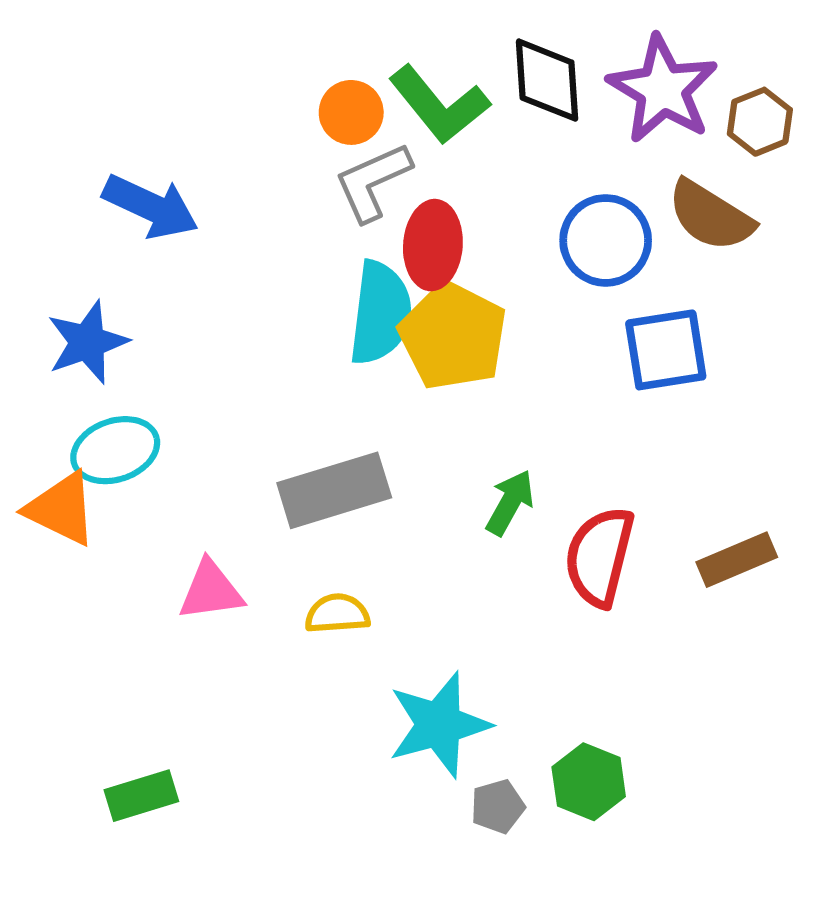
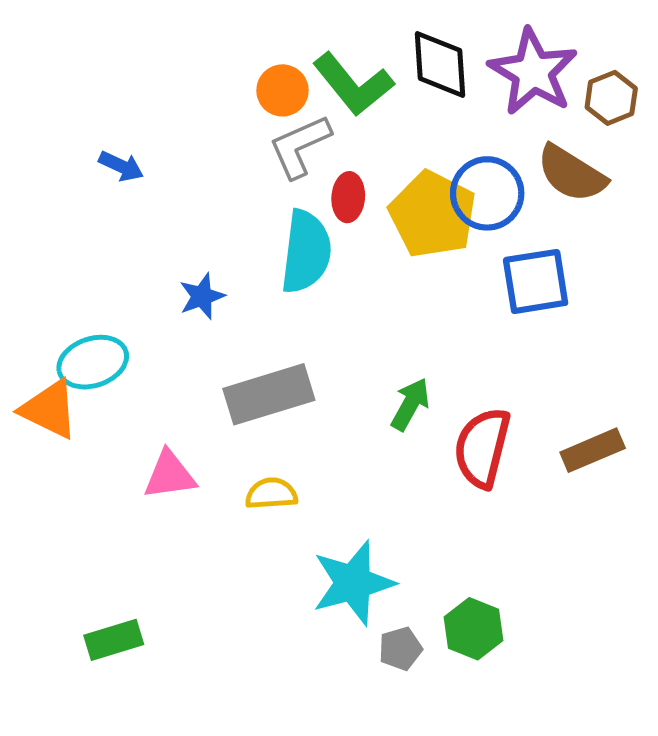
blue arrow: (151, 207) -> (121, 166), size x0.6
red ellipse: (433, 245) -> (348, 197), size x0.7
yellow pentagon: (453, 336) -> (433, 215), moved
blue star: (87, 342) -> (202, 296), moved, size x0.7

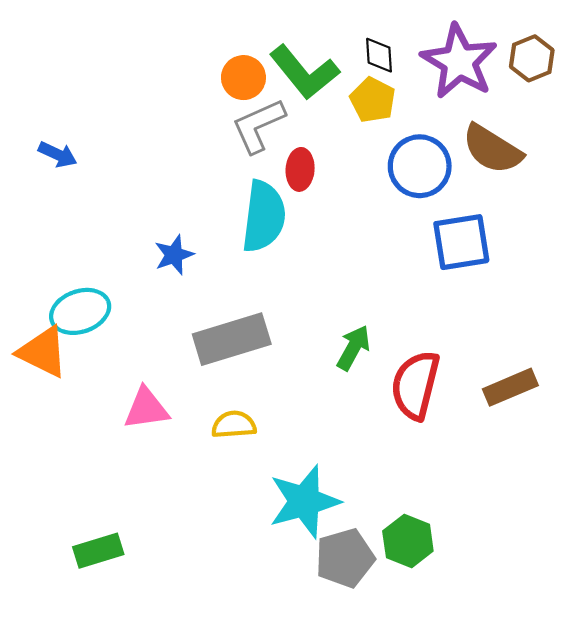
black diamond: (440, 64) -> (379, 55), size x0.6
brown hexagon: (611, 98) -> (532, 58), moved
blue arrow: (121, 166) -> (58, 154), moved
yellow pentagon: (433, 215) -> (373, 100), moved, size x0.6
gray pentagon: (400, 649) -> (345, 558), size x1.6

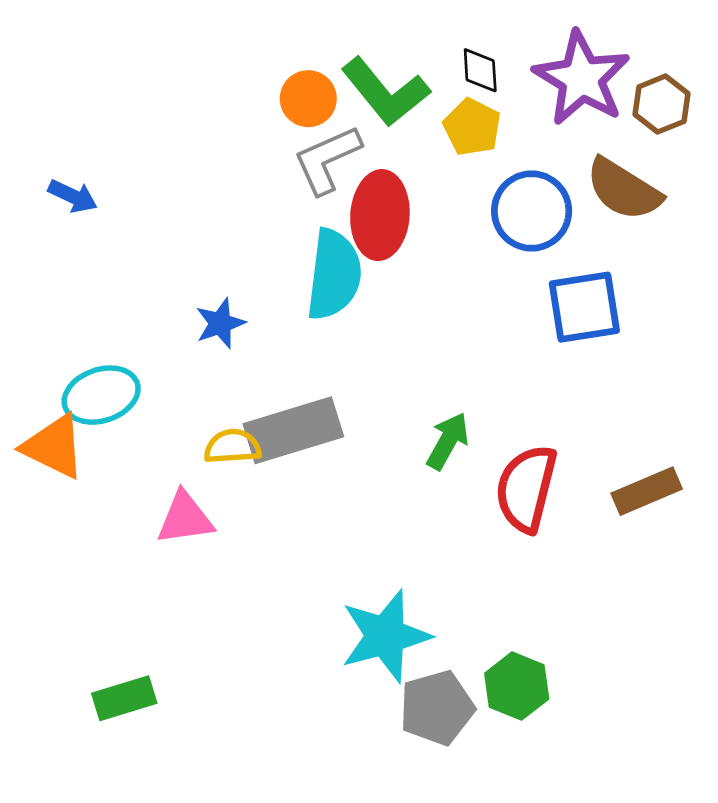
brown hexagon: (532, 58) -> (662, 104), moved
red ellipse: (300, 169) -> (380, 215), size x1.6
yellow semicircle: (234, 425) -> (232, 447), moved

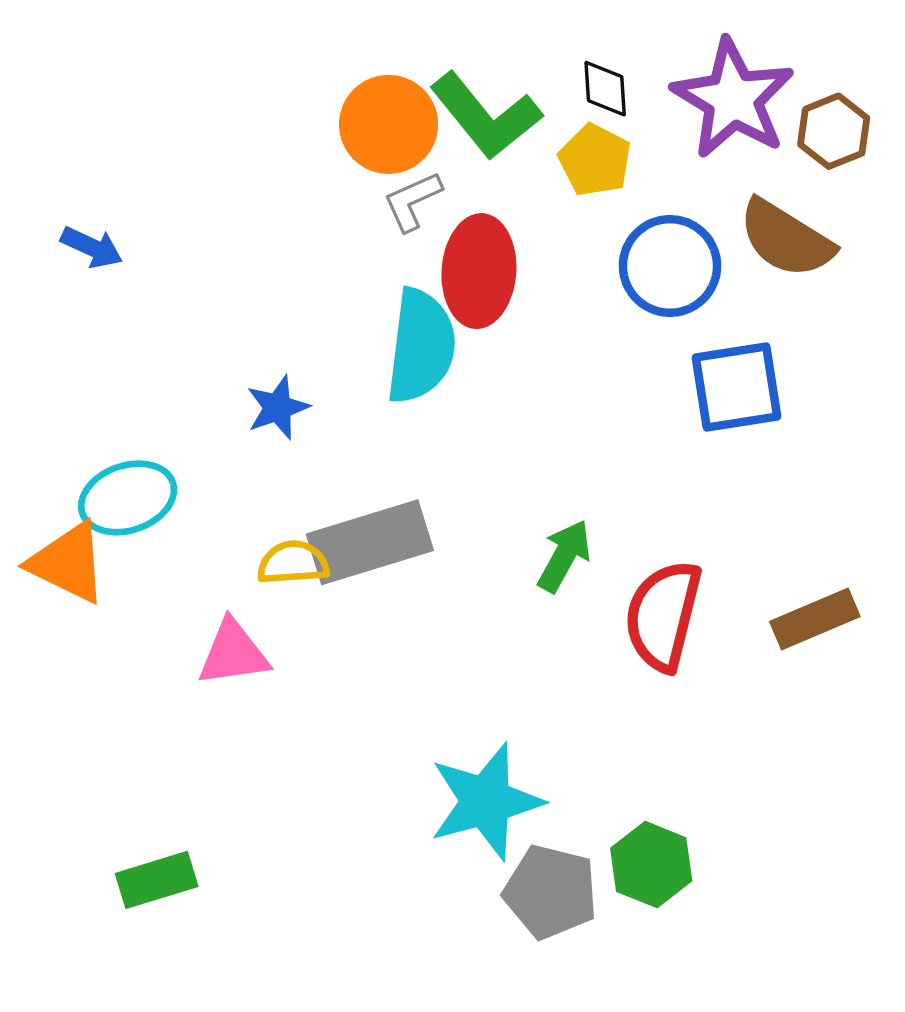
orange circle: (308, 99) -> (389, 124), size x1.4
gray L-shape: (327, 160) -> (412, 201), size x0.7
gray pentagon: (437, 708) -> (551, 892), turned 30

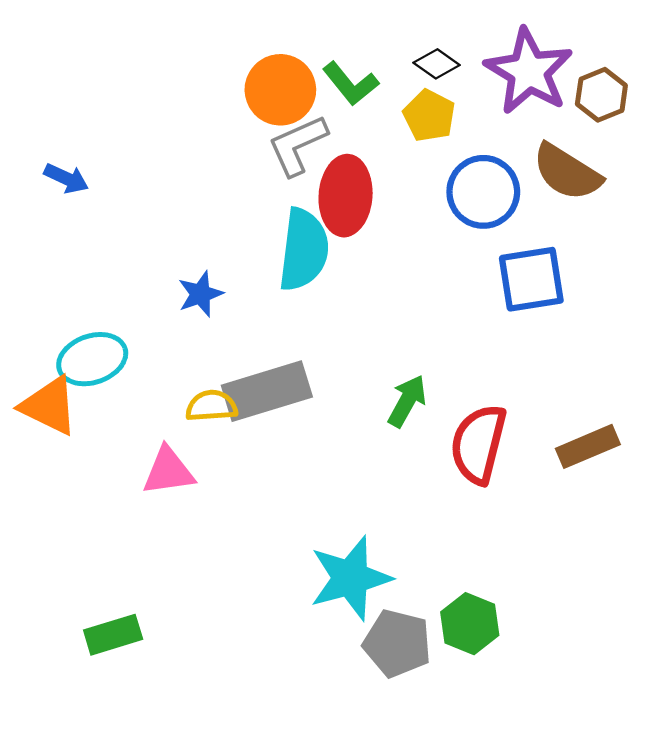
black diamond: (605, 89) -> (437, 64), turned -51
green L-shape: (486, 116) -> (350, 84), size x0.7
gray L-shape: (412, 201) -> (298, 145), size x1.4

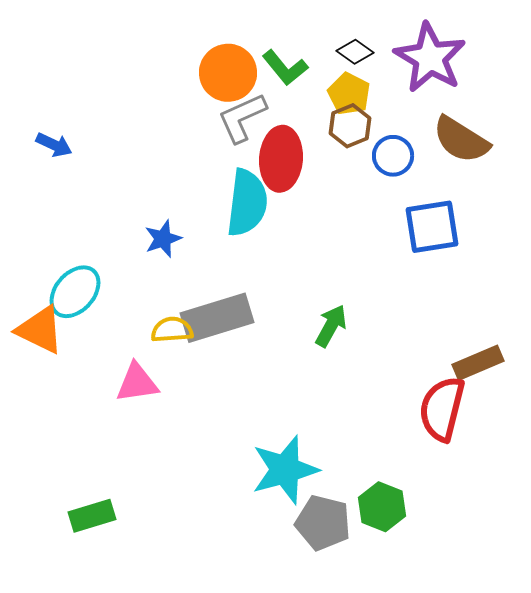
brown hexagon: (601, 95) -> (350, 126), moved
blue circle: (483, 192) -> (393, 156), size x0.7
cyan ellipse: (92, 359) -> (75, 292), turned -30
red semicircle: (478, 444) -> (442, 409), moved

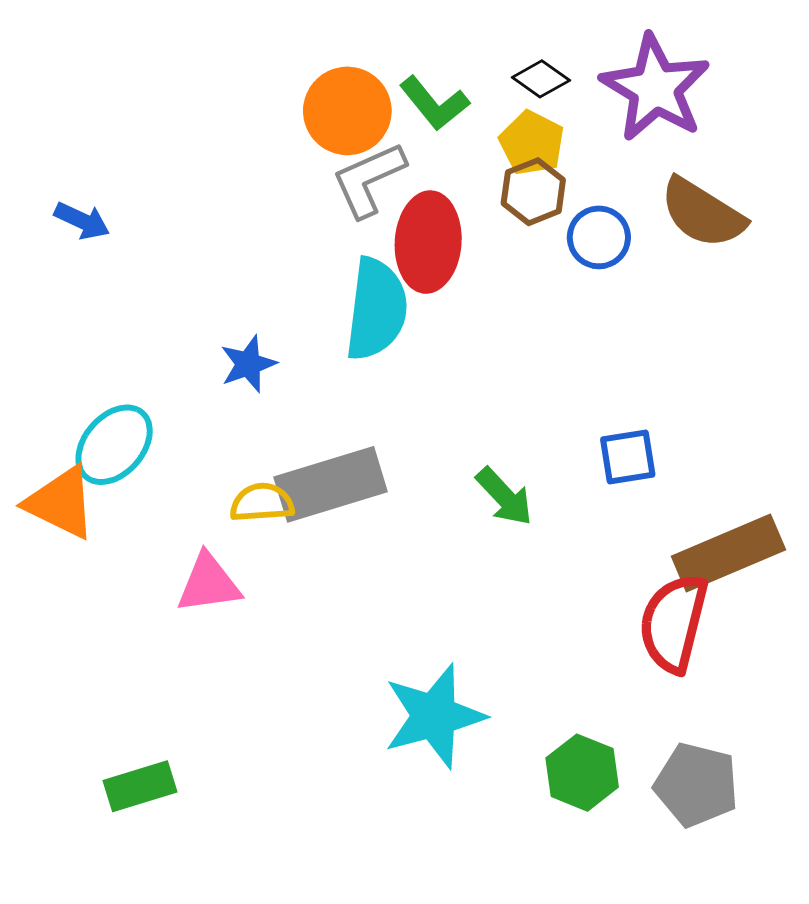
blue square: (432, 227) -> (628, 457), moved, size x0.7
green arrow: (331, 326) -> (504, 497), turned 108
brown rectangle: (478, 363) -> (728, 553), size x1.4
gray pentagon: (323, 523) -> (696, 785), moved

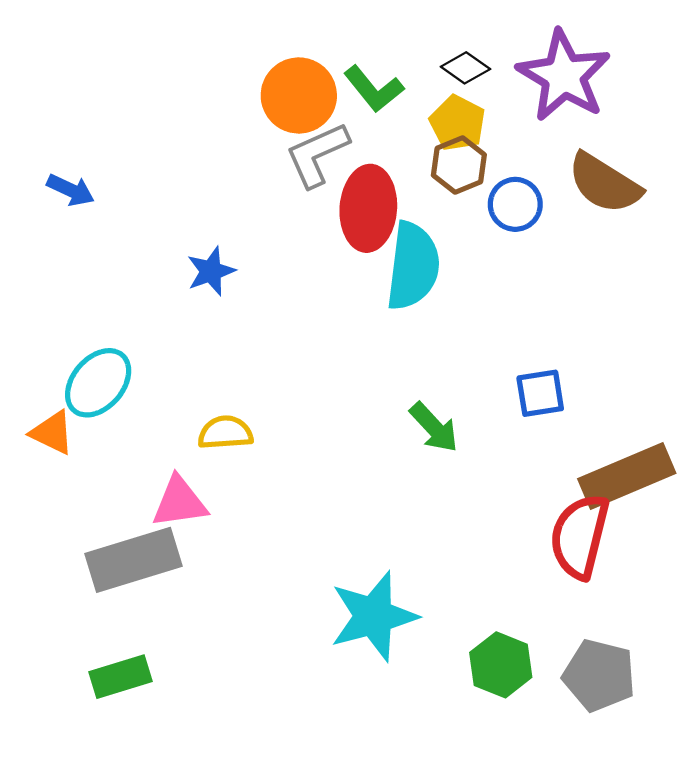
cyan semicircle: (376, 309) -> (413, 266), moved
blue star: (248, 364) -> (211, 271), moved
gray rectangle: (331, 484) -> (134, 560), moved
orange triangle: (61, 503) -> (52, 433), size x0.7

